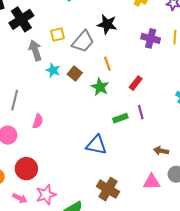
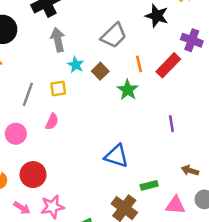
black star: (107, 24) -> (157, 16), moved
yellow square: (58, 34) -> (58, 88), moved
red rectangle: (136, 83) -> (168, 65), moved, size x1.5
green rectangle: (120, 118) -> (149, 185), moved

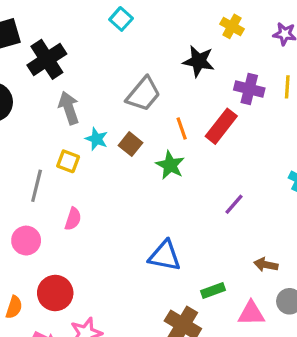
yellow square: (58, 88) -> (68, 161), moved, turned 35
purple line: (171, 124) -> (234, 204), turned 56

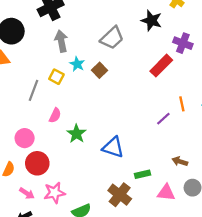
orange line: (182, 129) -> (182, 104), moved
green star: (170, 165) -> (76, 134), moved
pink circle: (26, 241) -> (25, 138), moved

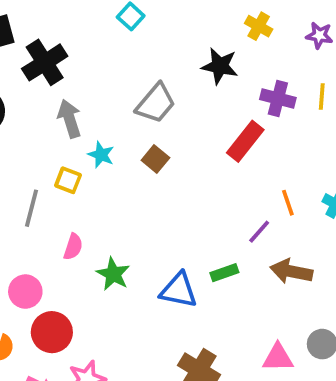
brown square: (99, 70) -> (155, 159), moved
brown arrow: (180, 161) -> (291, 271), moved, size x1.5
green rectangle: (143, 174) -> (224, 273), moved

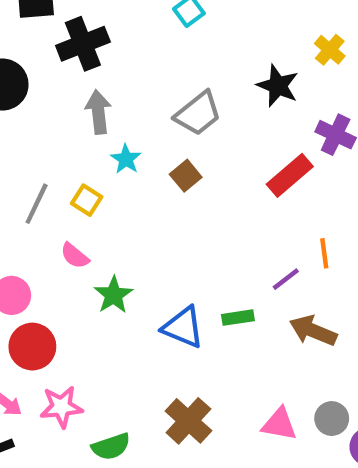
yellow square: (68, 180) -> (87, 200), moved
pink semicircle: (73, 247) -> (75, 256), turned 100

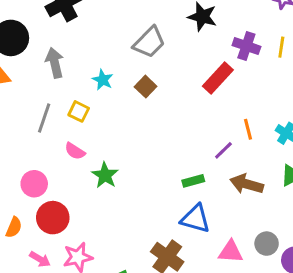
gray arrow: (98, 112) -> (55, 63), moved
blue triangle: (183, 327) -> (195, 219), moved

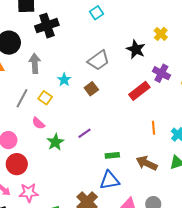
purple line: (223, 150) -> (85, 133), moved
blue triangle: (195, 219) -> (110, 180), turned -35

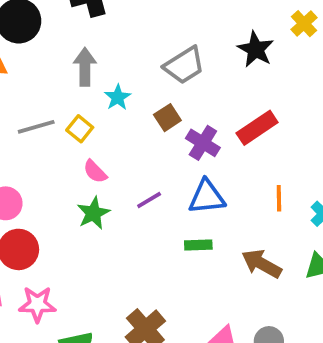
gray arrow: (35, 63) -> (85, 67), moved
purple cross: (161, 73) -> (203, 143), moved
gray line: (22, 98) -> (36, 127), turned 42
pink semicircle: (38, 123) -> (95, 172), moved
blue triangle: (110, 180) -> (207, 197), moved

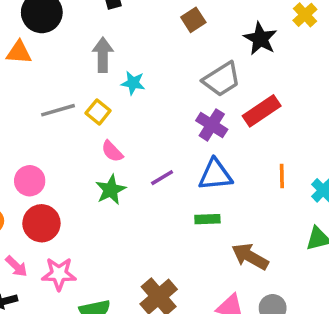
gray trapezoid: (184, 65) -> (222, 79), moved
cyan star: (118, 97) -> (133, 83), turned -30
brown square: (167, 118) -> (193, 20), moved
brown arrow: (262, 264) -> (250, 257), moved

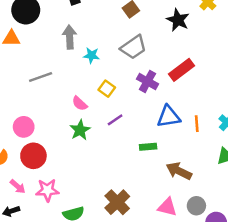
gray trapezoid: (222, 79) -> (134, 47), moved
yellow square: (98, 112) -> (107, 89), moved
blue triangle: (215, 175) -> (169, 117), moved
orange line: (282, 176) -> (197, 124), moved

